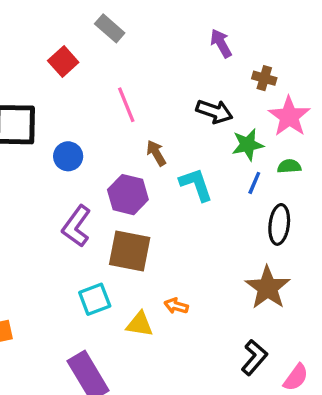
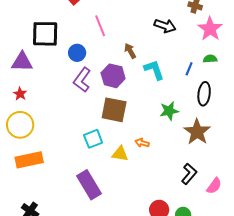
pink line: (126, 105) -> (100, 26), moved
green star: (248, 145) -> (169, 111), moved
purple L-shape: (76, 226) -> (82, 80), moved

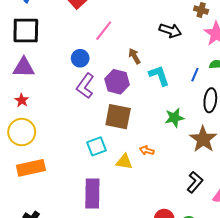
pink line: (100, 26) -> (104, 31), turned 60
black square: (45, 34) -> (26, 31), moved
purple rectangle: (89, 185) -> (92, 194), turned 32

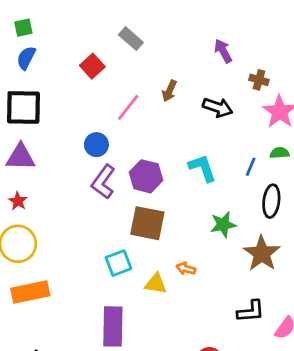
brown arrow: (134, 56) -> (169, 91), moved, turned -126
black L-shape: (195, 182) -> (251, 311), turned 45

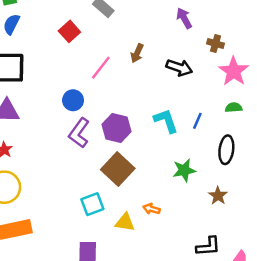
blue line: (251, 167) -> (197, 121), moved
brown square: (147, 223) -> (118, 169), turned 32
brown star: (262, 253) -> (218, 196), size x0.6

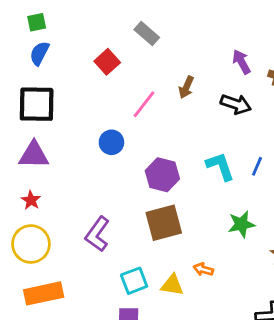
purple arrow: (184, 18) -> (241, 62), moved
purple L-shape: (79, 133) -> (97, 234), moved
brown square: (118, 169) -> (164, 223), turned 32
cyan square: (92, 204) -> (134, 281), moved

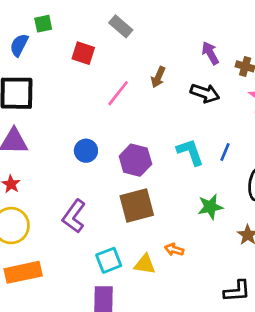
green square: (37, 22) -> (43, 24), moved
red square: (107, 62) -> (83, 53), turned -30
blue circle: (111, 142) -> (86, 151), moved

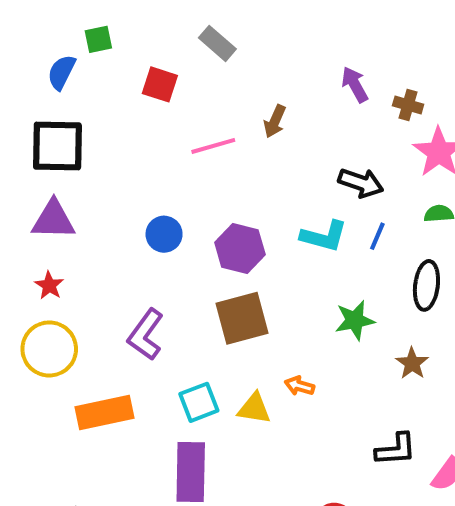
pink line: (118, 93) -> (213, 146), turned 36
black arrow: (205, 93) -> (361, 183), moved
cyan L-shape: (190, 152) -> (324, 236), turned 124
orange rectangle: (23, 272) -> (105, 413), moved

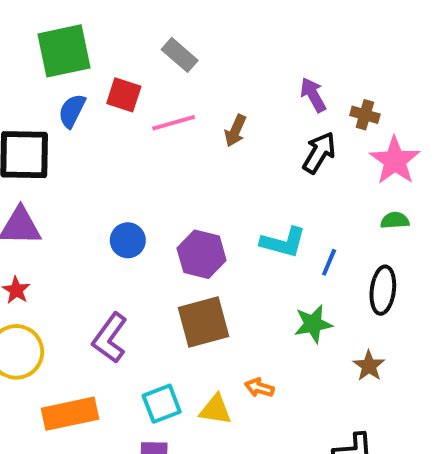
green square: (98, 39) -> (64, 51), size x2.0
blue semicircle: (62, 72) -> (72, 111), moved
pink line: (213, 146) -> (174, 123), moved
black arrow: (361, 183) -> (319, 153), moved, turned -78
blue line: (377, 236) -> (329, 262), moved

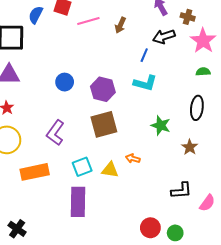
black arrow: (319, 153) -> (164, 37), turned -140
blue line: (329, 262) -> (144, 55), moved
green star: (313, 324) -> (161, 125), turned 30

